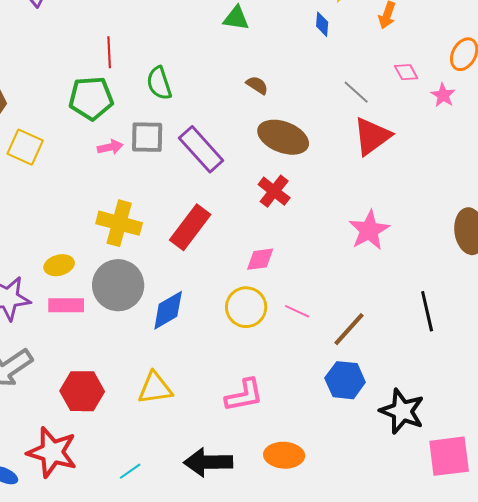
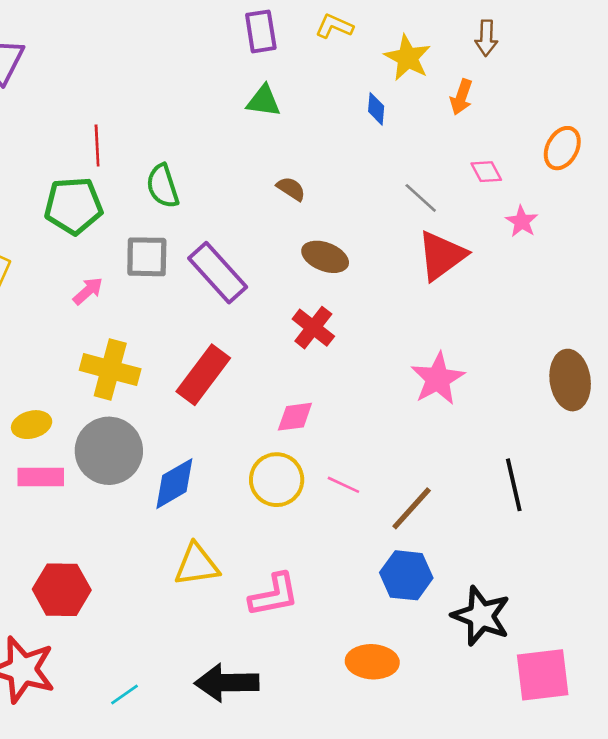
pink star: (443, 95) -> (522, 221), moved
brown ellipse: (283, 137) -> (325, 257), size x0.7
pink arrow: (110, 147) -> (88, 291), moved, turned -30
yellow triangle: (155, 388) -> (197, 565), moved
orange ellipse: (284, 455) -> (372, 662), moved

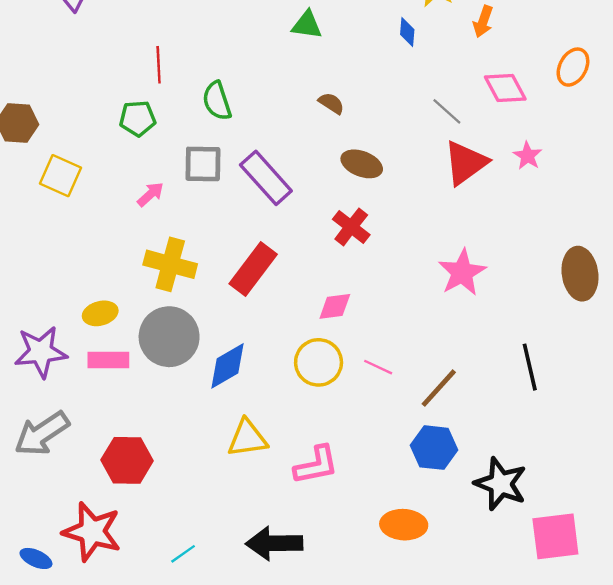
pink diamond: (486, 172) -> (505, 88), size x1.5
green pentagon: (73, 206) -> (138, 118), size x0.7
pink star: (522, 221) -> (527, 156), moved

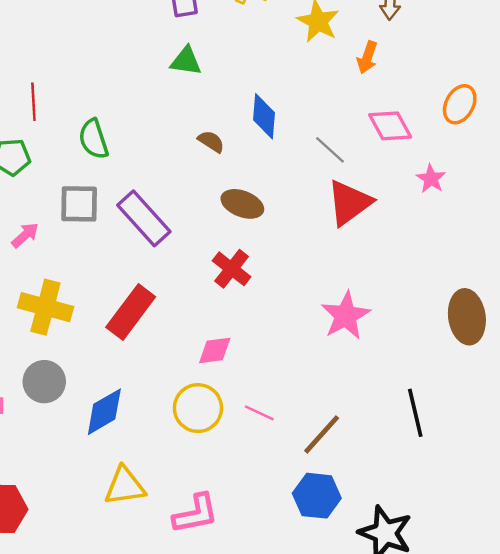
blue diamond: (407, 32) -> (264, 116), moved, size x1.5
pink star: (527, 156) -> (431, 179), moved
gray circle: (169, 337) -> (44, 382), size x0.7

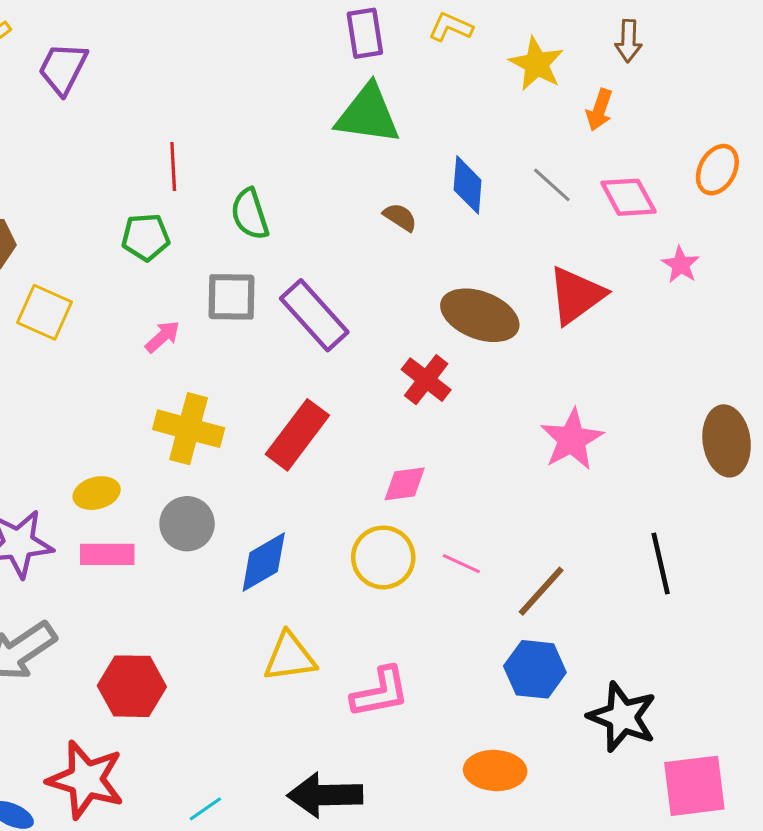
green triangle: (186, 61) -> (368, 114), size x1.6
gray line: (330, 150) -> (552, 185), moved
brown ellipse: (242, 204) -> (480, 315), moved, size x1.4

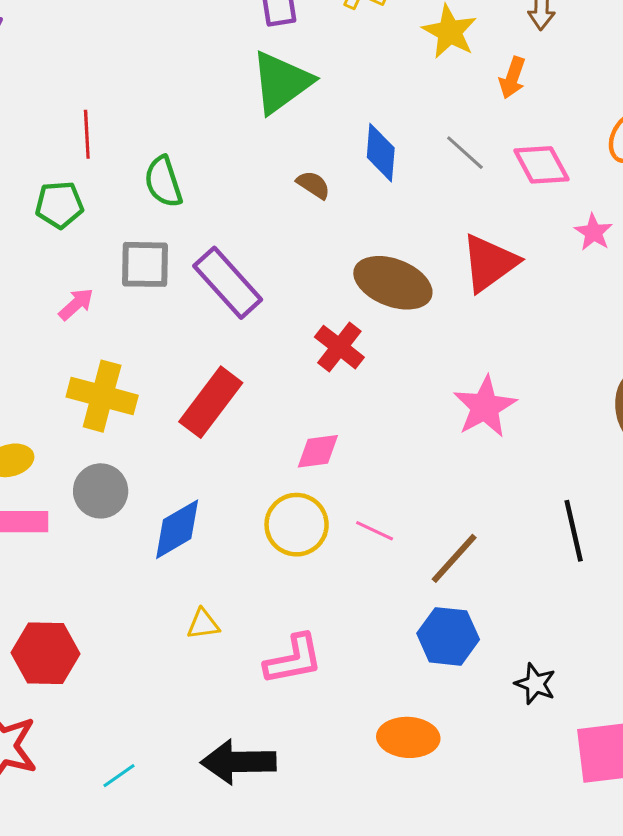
green triangle: (368, 114) -> (281, 82), turned -44
yellow triangle: (290, 657) -> (203, 624), size x0.6
black star: (622, 717) -> (535, 684), size x0.6

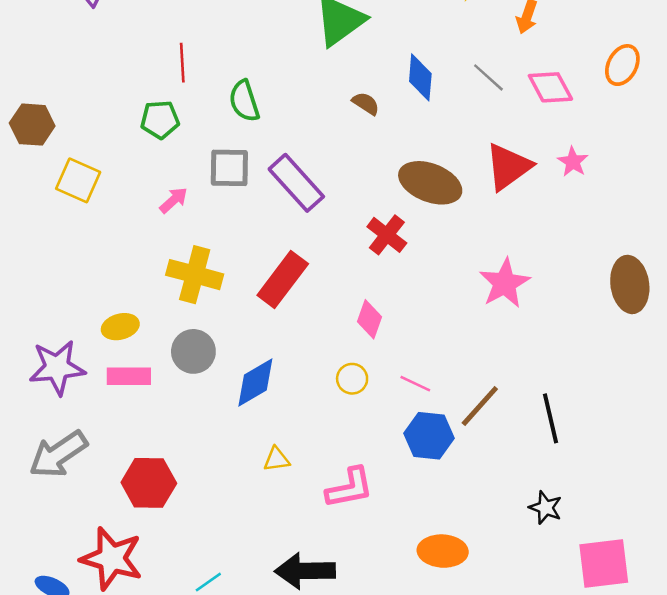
pink star: (594, 232) -> (573, 162), moved
pink diamond: (318, 451) -> (369, 319), turned -63
yellow circle: (297, 525) -> (352, 379), size x0.6
black line: (574, 531) -> (550, 418), moved
blue hexagon: (448, 636) -> (429, 436), moved

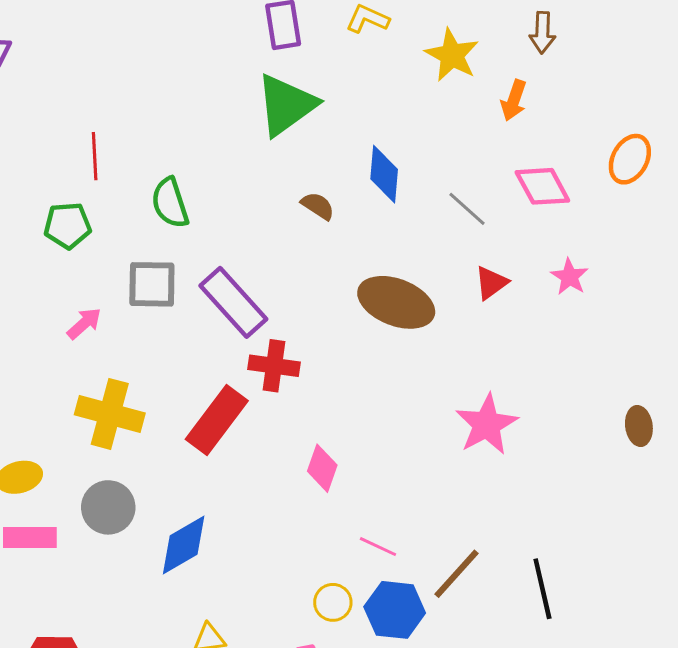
gray line: (488, 77) -> (467, 209), moved
red triangle: (508, 167) -> (491, 283), size x0.6
red cross: (387, 235) -> (274, 366), moved, turned -30
brown ellipse: (630, 284) -> (639, 426), size x0.6
yellow circle: (352, 379) -> (333, 602), moved

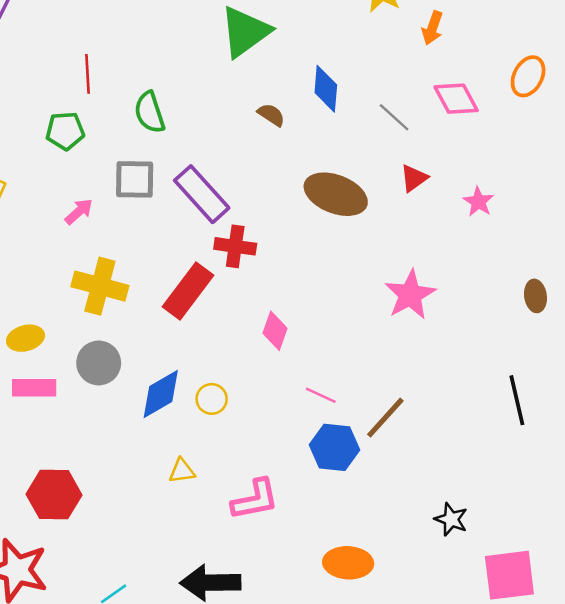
pink star: (570, 277) -> (478, 202), moved
black line: (542, 589) -> (517, 400), moved
yellow circle: (333, 602) -> (212, 399), moved

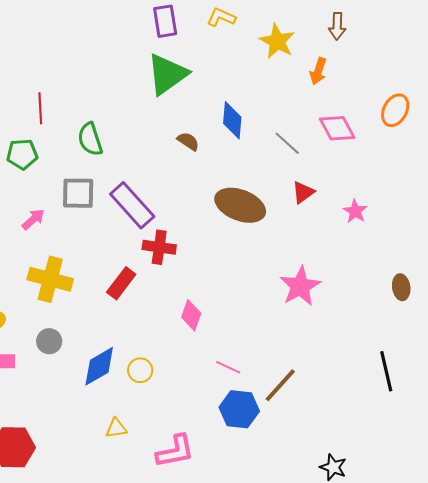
red rectangle: (188, 291) -> (121, 283), size x0.7
gray circle: (99, 363) -> (49, 341), size x0.7

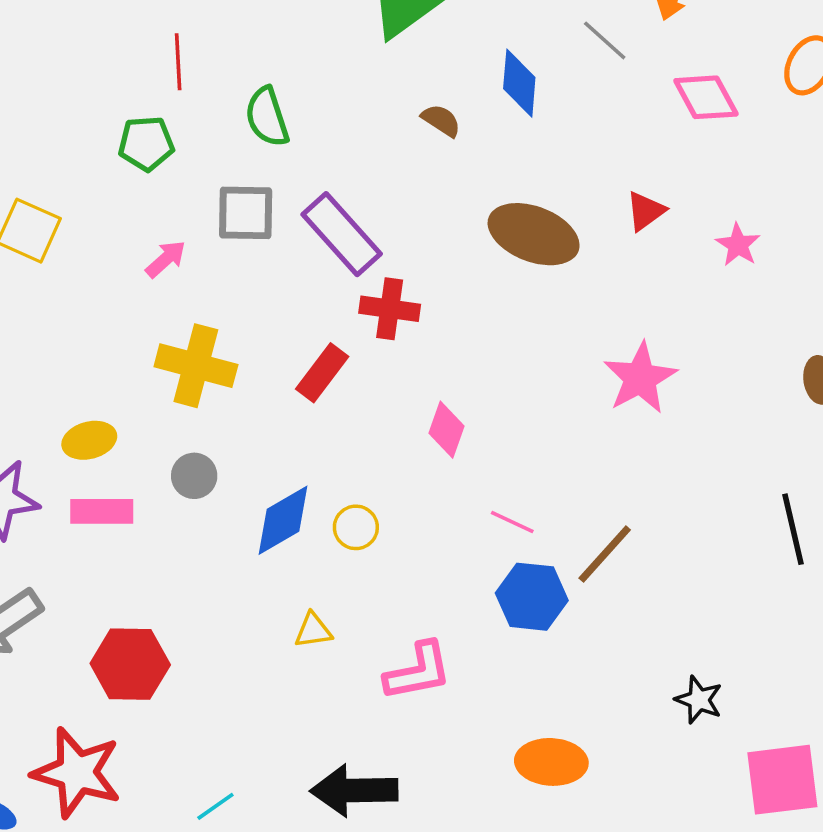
gray line: (287, 143) -> (605, 40), moved

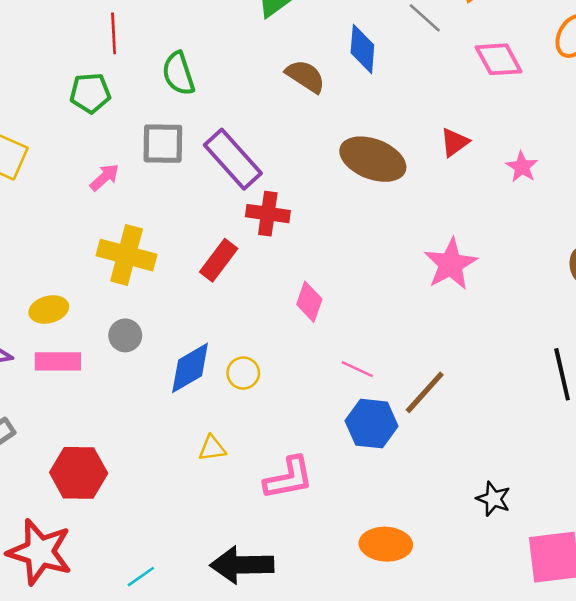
brown semicircle: (441, 120) -> (305, 76), size x1.4

